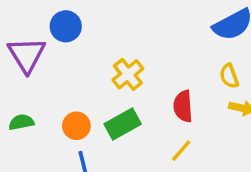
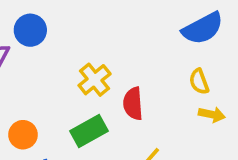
red semicircle: (183, 106) -> (133, 104), moved
orange circle: (76, 126) -> (23, 135), moved

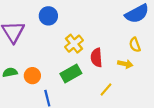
blue circle: (30, 30) -> (48, 16), moved
yellow arrow: (212, 115) -> (125, 64), moved

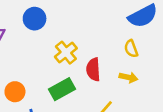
yellow semicircle: (135, 45) -> (131, 49), moved

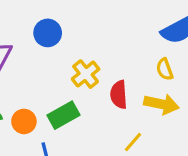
yellow arrow: (129, 77) -> (161, 104), size x1.5
green rectangle: (62, 89) -> (63, 115), moved

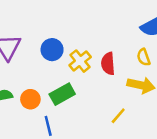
blue circle: (48, 33) -> (52, 50), moved
red semicircle: (119, 95) -> (108, 64), moved

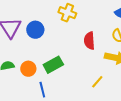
blue circle: (52, 50) -> (35, 30), moved
yellow cross: (80, 61) -> (67, 13), moved, turned -30

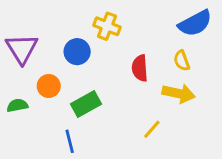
blue circle: (35, 30) -> (77, 52), moved
orange circle: (28, 69) -> (49, 86), moved

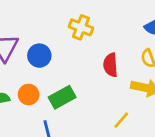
blue circle: (77, 52) -> (39, 56), moved
orange circle: (49, 86) -> (29, 95), moved

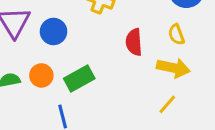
yellow line: (121, 120) -> (167, 104), moved

